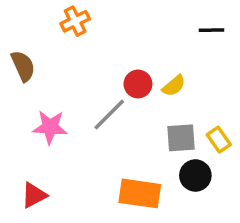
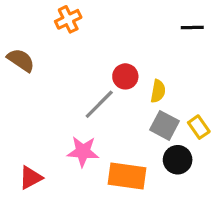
brown semicircle: (23, 66) -> (21, 60), turned -32
yellow semicircle: (174, 86) -> (158, 91), moved, turned -40
pink star: (50, 127) -> (83, 152), moved
gray square: (181, 138) -> (165, 125), turned 32

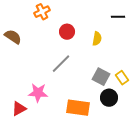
red circle: (125, 76) -> (67, 32), moved
yellow semicircle: (158, 91) -> (97, 39), moved
pink star: (83, 152) -> (38, 93), moved

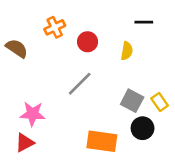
orange cross: (42, 12) -> (55, 27), moved
black line: (118, 17) -> (144, 22), moved
pink star: (38, 93) -> (32, 114), moved

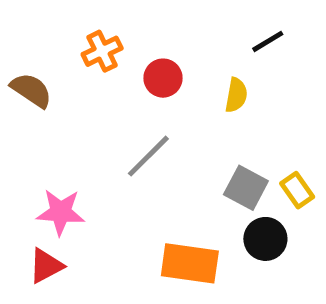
black line: (144, 22) -> (268, 41), turned -30

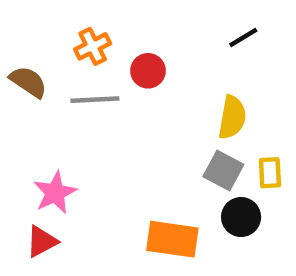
yellow semicircle: (236, 95) -> (232, 117), moved, size x1.4
gray line: (148, 156) -> (95, 100), moved, turned 42
yellow rectangle: (297, 190) -> (270, 173), turned 32
pink star: (61, 212) -> (55, 193), turned -30

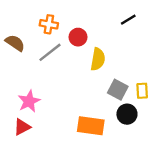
orange cross: (93, 46) -> (49, 24), turned 36
gray line: (95, 100) -> (50, 52), turned -35
yellow semicircle: (232, 117) -> (98, 59), moved

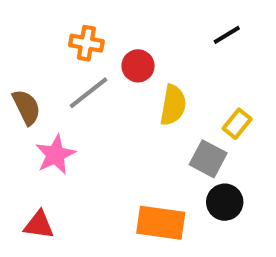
brown semicircle: (15, 43) -> (27, 107), moved, turned 30
yellow rectangle: (142, 91) -> (237, 124), moved, turned 42
pink star: (29, 101) -> (55, 155), moved
red triangle: (22, 127) -> (39, 225), turned 36

